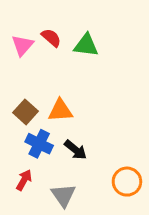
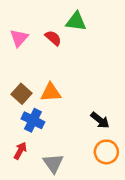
red semicircle: (51, 38) -> (53, 38), moved
green triangle: (86, 45) -> (76, 22), moved
black arrow: (75, 150) -> (100, 120), moved

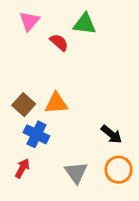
pink triangle: (19, 38) -> (29, 21), moved
gray triangle: (53, 163) -> (76, 173), moved

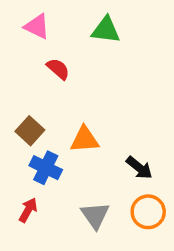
pink triangle: (29, 21) -> (37, 26), turned -45
red semicircle: (59, 42) -> (58, 69), moved
orange triangle: (56, 103) -> (85, 139), moved

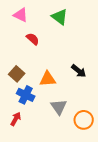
green triangle: (106, 30) -> (60, 17), turned 30
black arrow: (139, 168) -> (79, 71), moved
gray triangle: (95, 215) -> (59, 107), moved

